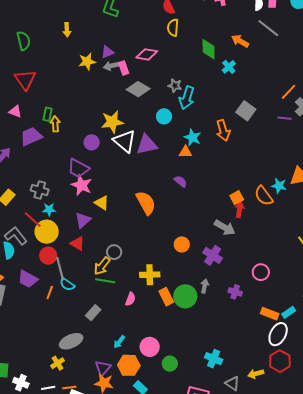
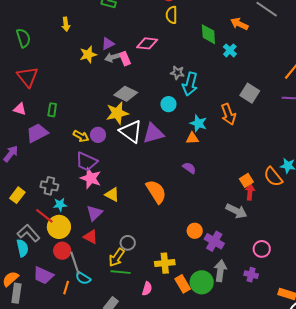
gray diamond: (138, 89) -> (126, 94), moved
yellow arrow: (55, 124) -> (81, 136), moved, turned 126
purple cross: (213, 255) -> (214, 241), moved
pink circle: (261, 272) -> (262, 249), moved
gray arrow: (205, 286) -> (220, 271), size x1.5

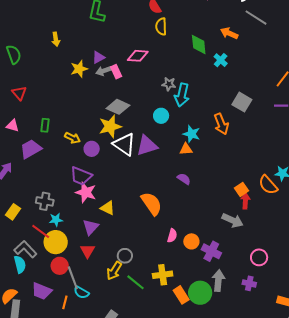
red triangle: (28, 77) -> (19, 93), size x0.7
yellow arrow: (81, 136) -> (72, 138), moved
red triangle: (91, 237) -> (88, 251), turned 35
green line: (121, 272) -> (135, 282), moved, turned 36
pink semicircle: (147, 289) -> (172, 236), moved

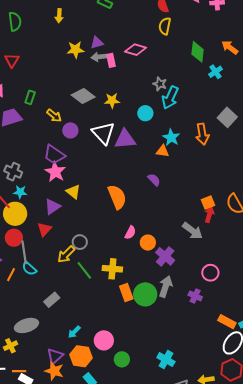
gray diamond: (118, 107) -> (83, 96), moved
yellow star: (110, 126) -> (112, 101), moved, size x0.7

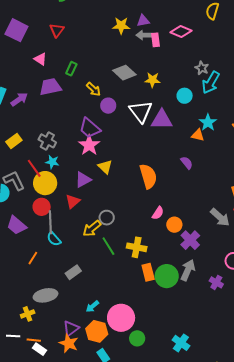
orange line: (11, 275) -> (33, 258), moved
pink circle: (104, 340) -> (121, 318), size x1.4

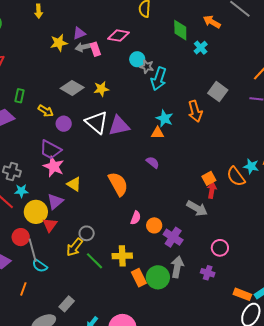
cyan circle: (185, 96) -> (137, 59), moved
yellow circle: (45, 183) -> (36, 212), moved
gray rectangle: (73, 272) -> (67, 304), moved

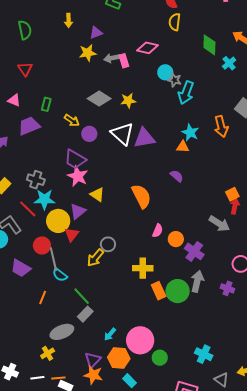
purple triangle: (79, 33) -> (96, 33), moved
cyan star: (21, 191) -> (44, 199), size x1.5
green line: (95, 261) -> (82, 296), moved

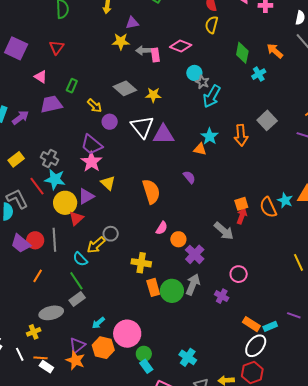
red circle: (42, 246) -> (35, 240), moved
cyan semicircle: (60, 275) -> (80, 259), moved
white line: (37, 378) -> (20, 354), turned 64
cyan rectangle: (129, 381) -> (146, 366), moved

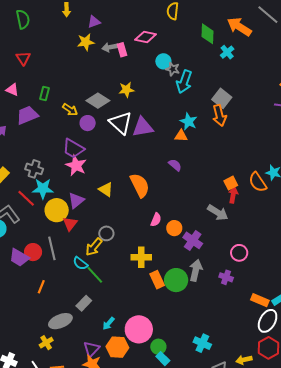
orange arrow: (275, 51) -> (239, 27), size x1.4
gray diamond: (125, 88) -> (98, 101), moved
gray square: (267, 120) -> (222, 98), moved
yellow triangle: (108, 183) -> (106, 189), moved
green line: (76, 281) -> (95, 275), moved

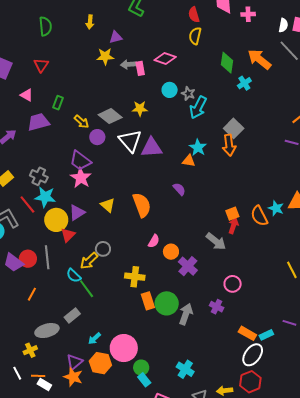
cyan circle: (163, 61) -> (170, 90), moved
gray arrow: (196, 270) -> (186, 314), moved

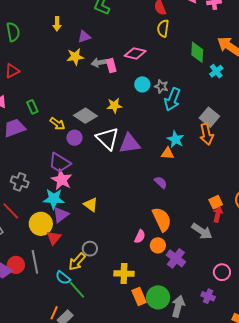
red triangle: (41, 65) -> (12, 71), turned 35
green rectangle: (58, 103) -> (32, 107), turned -40
cyan star: (45, 197) -> (54, 199), moved
orange semicircle: (142, 205) -> (162, 219), moved
orange line: (32, 294) -> (54, 313), moved

